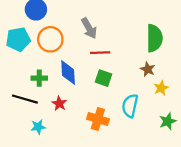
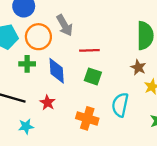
gray arrow: (89, 28) -> (65, 25), moved
green cross: (39, 78) -> (27, 64), moved

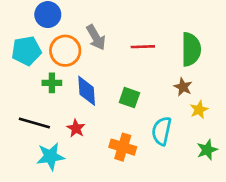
red line: (89, 50) -> (143, 47), moved
cyan star: (26, 126) -> (50, 156), size x1.5

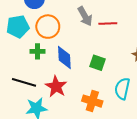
gray arrow: (96, 37) -> (85, 16), moved
red star: (76, 128) -> (56, 87), size x1.5

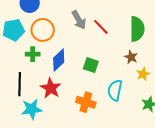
red line: (108, 23) -> (101, 27), turned 48
blue diamond: (64, 58) -> (59, 60), turned 50
black line: (24, 82) -> (20, 84), turned 75

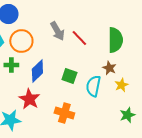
cyan semicircle: (115, 90) -> (93, 86), moved

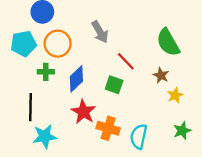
red line: (79, 38) -> (126, 61), moved
green semicircle: (115, 40) -> (168, 42), turned 150
cyan semicircle: (93, 86) -> (139, 136), moved
red star: (29, 99) -> (83, 112), moved

